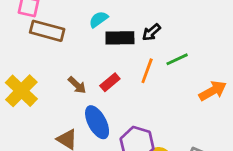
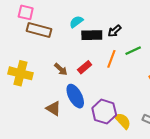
yellow cross: (21, 91) -> (20, 73), turned -30

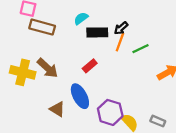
orange line: (111, 59) -> (120, 42), moved
brown arrow: (61, 69) -> (48, 68), moved, size x1.5

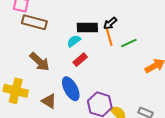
cyan semicircle: (81, 18) -> (74, 41), moved
orange line: (120, 42) -> (109, 37), turned -36
yellow cross: (23, 72) -> (16, 91), moved

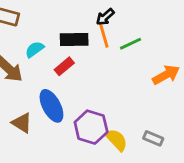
black rectangle: (87, 27) -> (74, 39), moved
cyan semicircle: (74, 41) -> (35, 49), moved

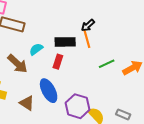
green line: (131, 44) -> (107, 64), moved
red rectangle: (64, 66) -> (58, 62), turned -32

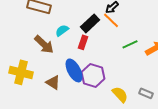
orange line: (87, 39) -> (111, 20), turned -30
black rectangle: (65, 42) -> (90, 23), turned -42
purple hexagon: (78, 106) -> (93, 75), moved

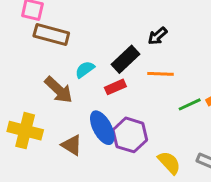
orange line: (111, 20) -> (160, 74), moved, turned -42
red rectangle: (83, 42) -> (115, 87), turned 48
green line: (130, 44) -> (190, 104), moved

